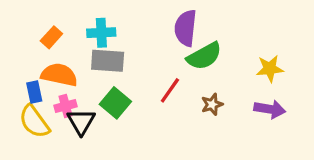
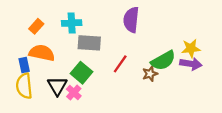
green semicircle: (204, 56) -> (163, 61), moved
gray rectangle: (108, 61) -> (89, 43), moved
pink cross: (65, 106) -> (74, 93), moved, turned -32
purple arrow: (270, 109) -> (191, 64), moved
yellow semicircle: (34, 122) -> (24, 86), turned 30

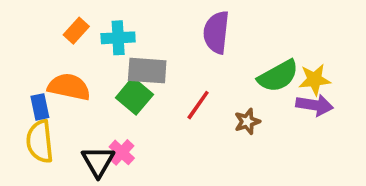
orange rectangle: (36, 26) -> (76, 31), moved
green semicircle: (163, 61) -> (278, 76), moved
green square: (82, 73) -> (134, 96), moved
black triangle: (57, 86) -> (98, 161), moved

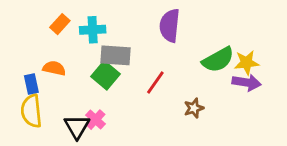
orange semicircle: (69, 87) -> (54, 68), size x0.7
brown star: (247, 121) -> (194, 108), moved

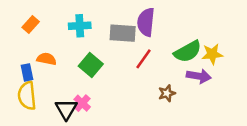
orange rectangle: (60, 24) -> (31, 25), moved
gray rectangle: (115, 55) -> (123, 33), moved
red line: (155, 82) -> (144, 59), moved
purple arrow: (247, 82) -> (199, 76), moved

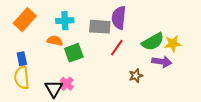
orange rectangle: (31, 25) -> (25, 20), size x1.6
orange semicircle: (47, 59) -> (55, 41), moved
green square: (91, 65) -> (74, 53), turned 30

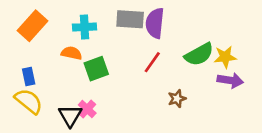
gray rectangle: (100, 27) -> (130, 19), moved
purple arrow: (162, 62) -> (230, 80), moved
yellow semicircle: (22, 78) -> (29, 101), turned 135

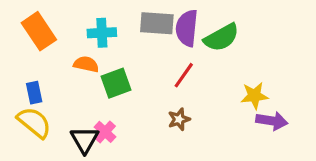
orange rectangle: (32, 26) -> (39, 31), turned -76
green semicircle: (199, 54) -> (221, 37), moved
yellow star: (225, 57) -> (254, 96), moved
purple arrow: (230, 80) -> (272, 121), moved
brown star: (177, 99) -> (179, 119), moved

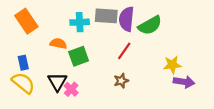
cyan cross: (102, 33) -> (80, 22), moved
black triangle: (85, 140) -> (57, 82), moved

